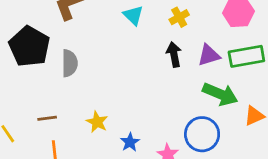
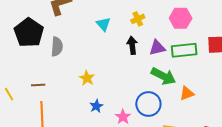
cyan triangle: (133, 15) -> (103, 24), moved
yellow star: (97, 122) -> (87, 78), moved

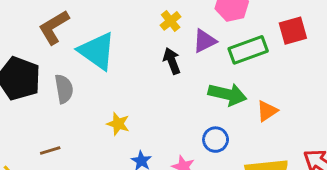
cyan triangle: (103, 24) -> (97, 51), moved, size x1.8
purple triangle: (157, 48) -> (205, 41), moved
blue circle: (148, 104) -> (216, 140), size x0.7

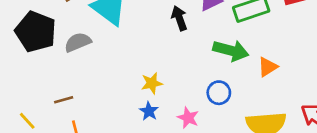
gray semicircle: (64, 89) -> (78, 42), turned -104
yellow star: (118, 124) -> (152, 83), moved, turned -30

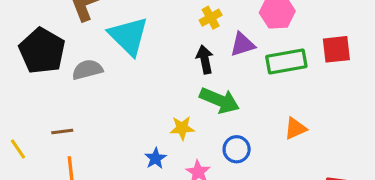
green arrow: (231, 51) -> (220, 100), moved
yellow star: (152, 83) -> (182, 128), moved

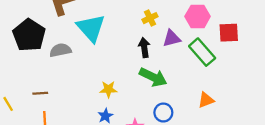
red square: (336, 49) -> (229, 33), moved
green rectangle: (286, 62) -> (202, 52), turned 56
yellow star: (182, 128) -> (108, 89), moved

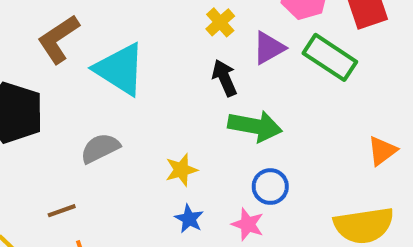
gray semicircle: (60, 50) -> (100, 148), moved
orange triangle: (206, 100) -> (382, 151), moved
blue circle: (163, 113) -> (270, 187), moved

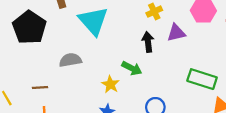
green rectangle: (330, 57) -> (202, 79), moved, turned -32
green arrow: (255, 126) -> (132, 68), moved, size x0.7
yellow star: (181, 170) -> (110, 84), turned 30

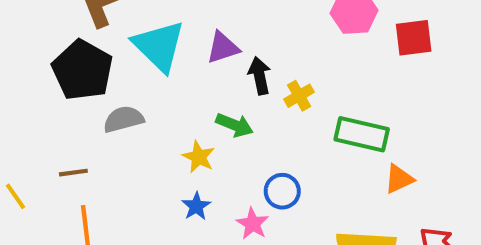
yellow cross: (154, 12) -> (299, 96), moved
black pentagon: (29, 27) -> (82, 70), moved
purple triangle: (176, 33) -> (223, 48), moved

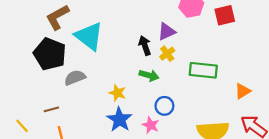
purple triangle: (223, 48) -> (167, 32), moved
green arrow: (234, 125) -> (149, 75), moved
orange triangle: (399, 179) -> (243, 91), moved
blue star: (196, 206) -> (119, 119), size x1.6

